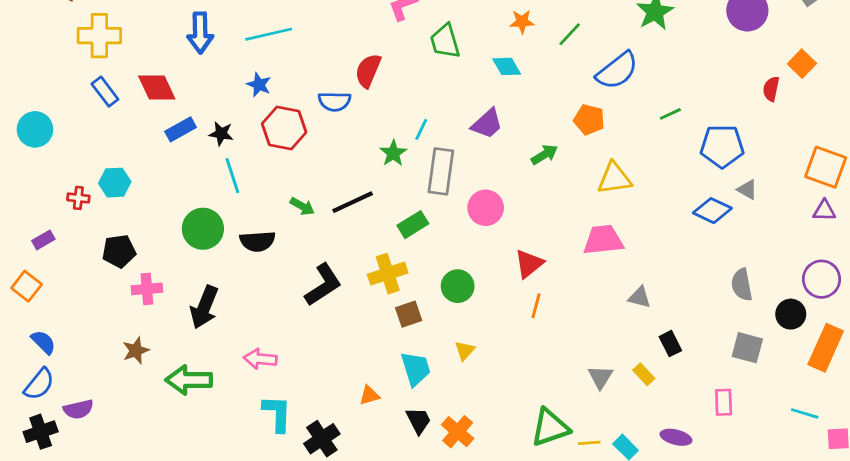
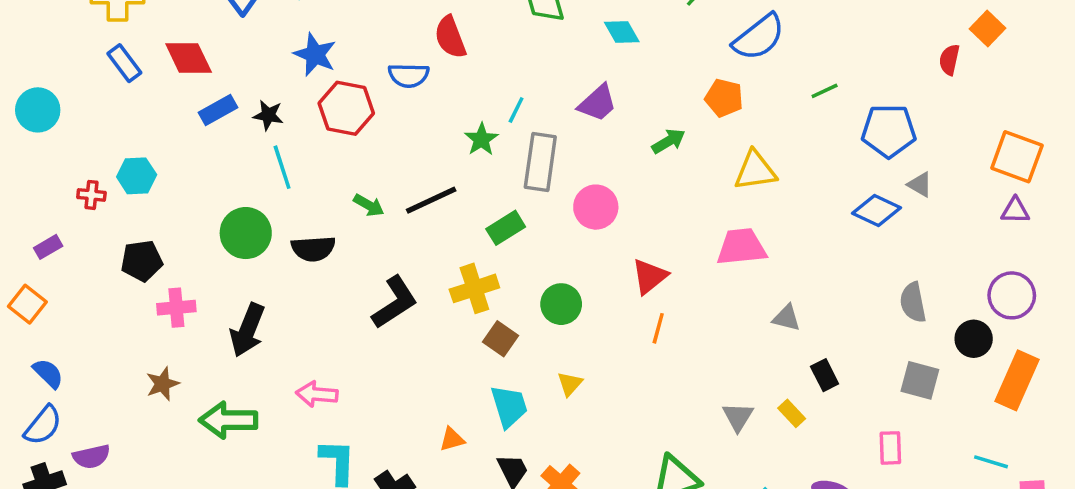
red semicircle: (368, 71) -> (450, 37), turned -44
blue star: (259, 85) -> (315, 55), size x1.4
brown square: (409, 314) -> (500, 339), turned -36

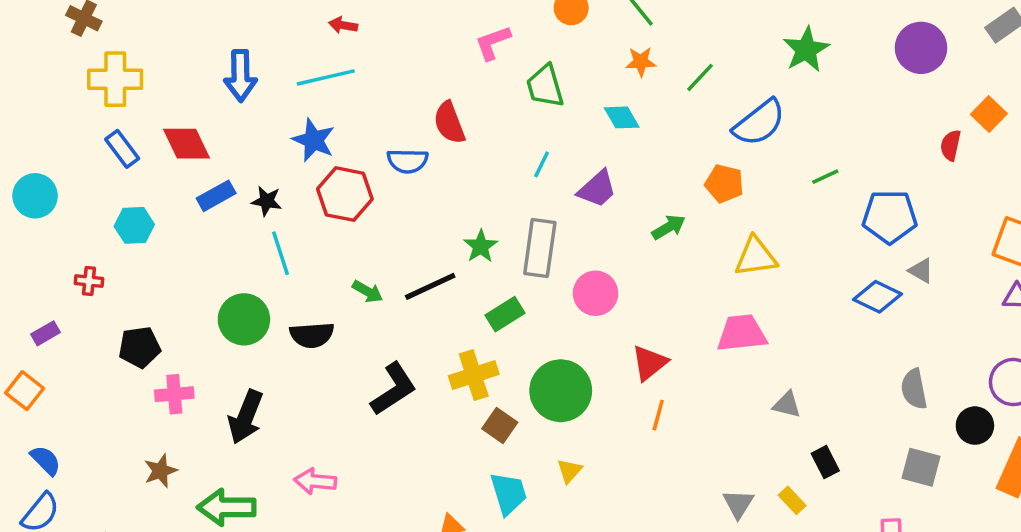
cyan line: (516, 110) -> (542, 164), moved
green star: (481, 139) -> (481, 246), moved
cyan hexagon: (137, 176) -> (134, 225), moved
green circle: (561, 304) -> (561, 391), size x1.5

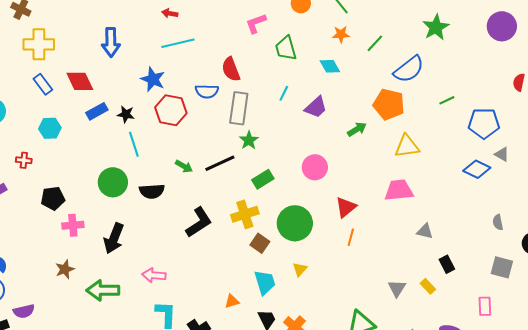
cyan line: (326, 77) -> (178, 43), moved
orange pentagon: (724, 184) -> (389, 104), size x1.4
gray rectangle: (540, 248) -> (239, 108), moved
gray semicircle: (914, 389) -> (498, 222), size x0.7

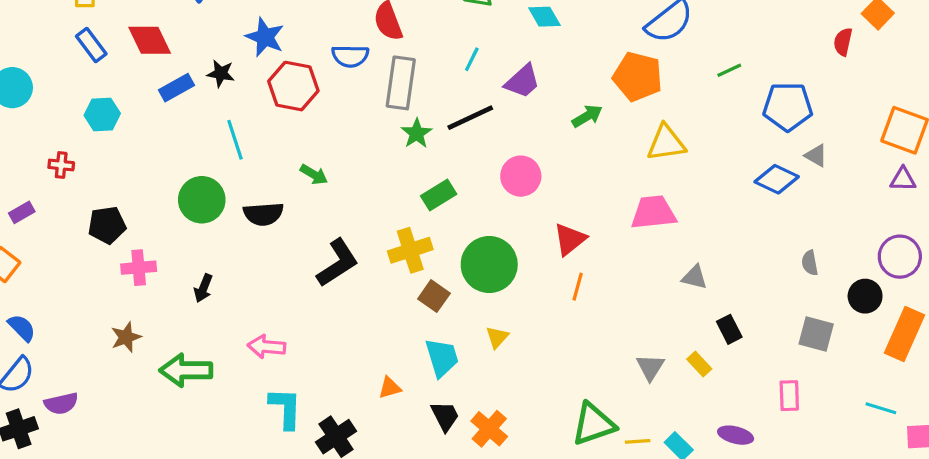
black star: (126, 114) -> (221, 73), moved
black line: (220, 163) -> (470, 118), moved
black arrow: (114, 238) -> (203, 288), size x0.6

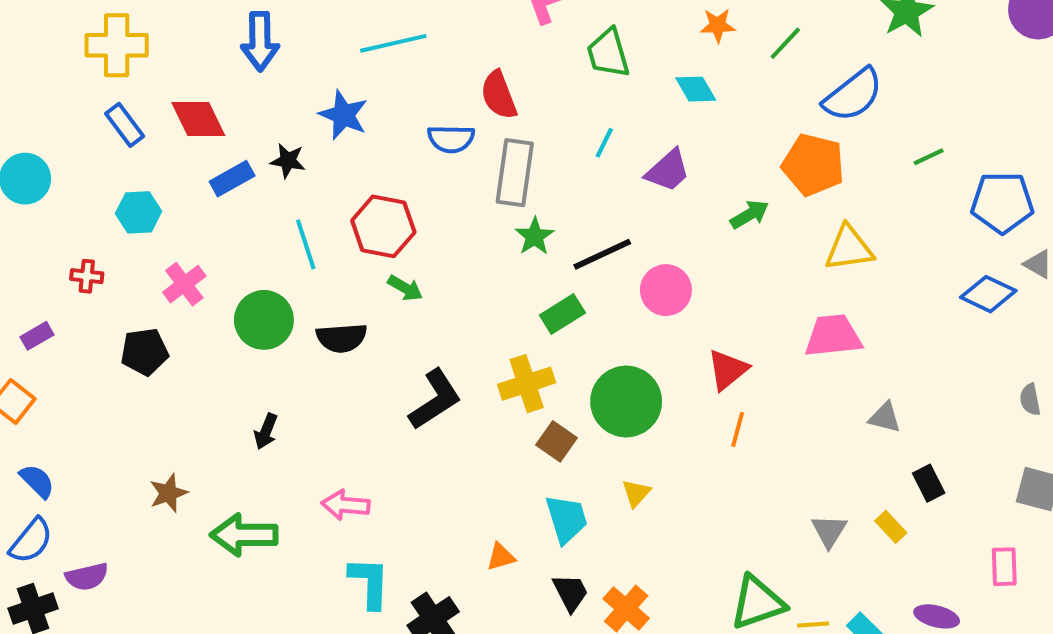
red hexagon: (293, 86) -> (383, 226), moved
black line: (470, 118) -> (602, 254), moved
pink cross: (139, 268) -> (184, 284), moved, turned -32

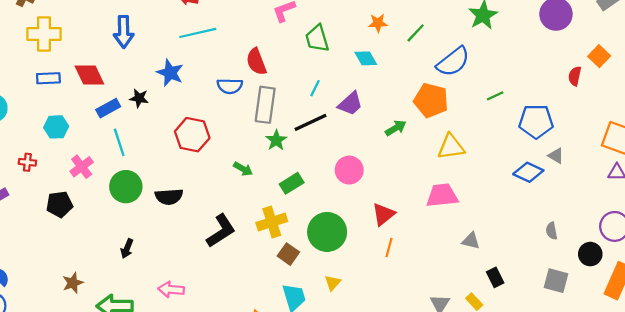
blue rectangle: (125, 125) -> (48, 78), turned -55
cyan line: (306, 244) -> (119, 142), moved
black line: (602, 254) -> (310, 122), moved
green arrow: (405, 288) -> (243, 169), moved

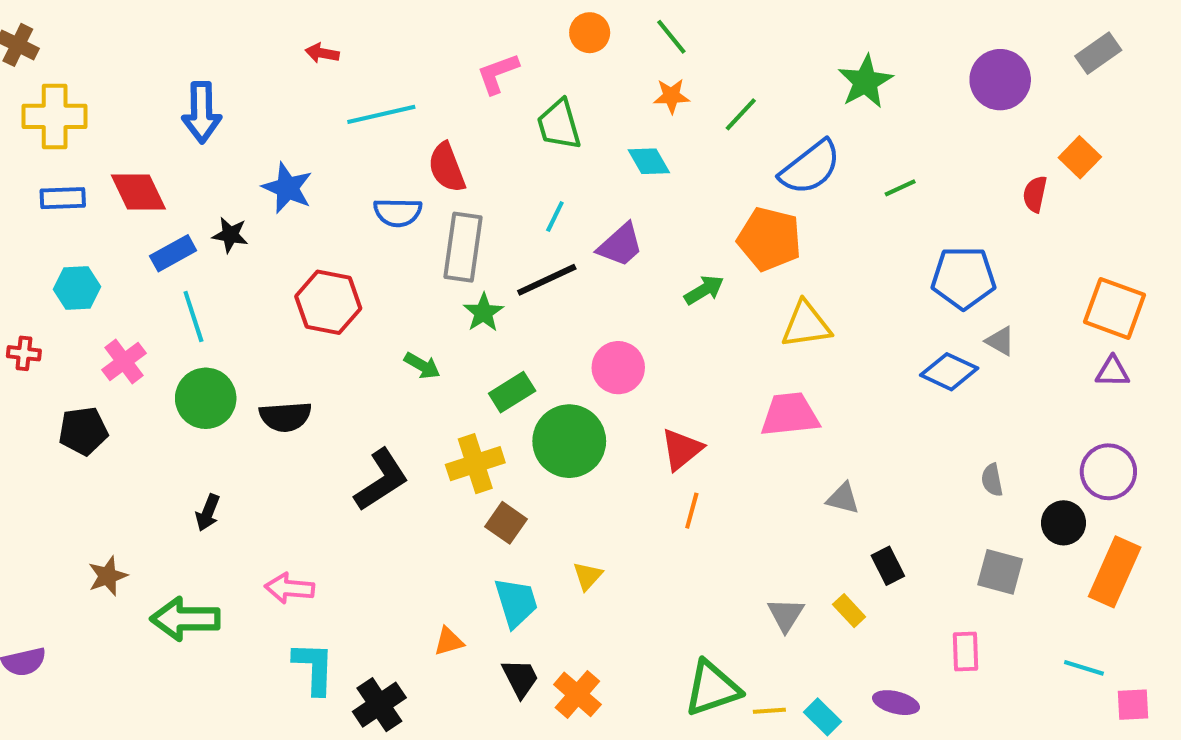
cyan line: (198, 33) -> (381, 114), moved
green line: (495, 96) -> (900, 188), moved
green circle: (327, 232) -> (569, 441), moved

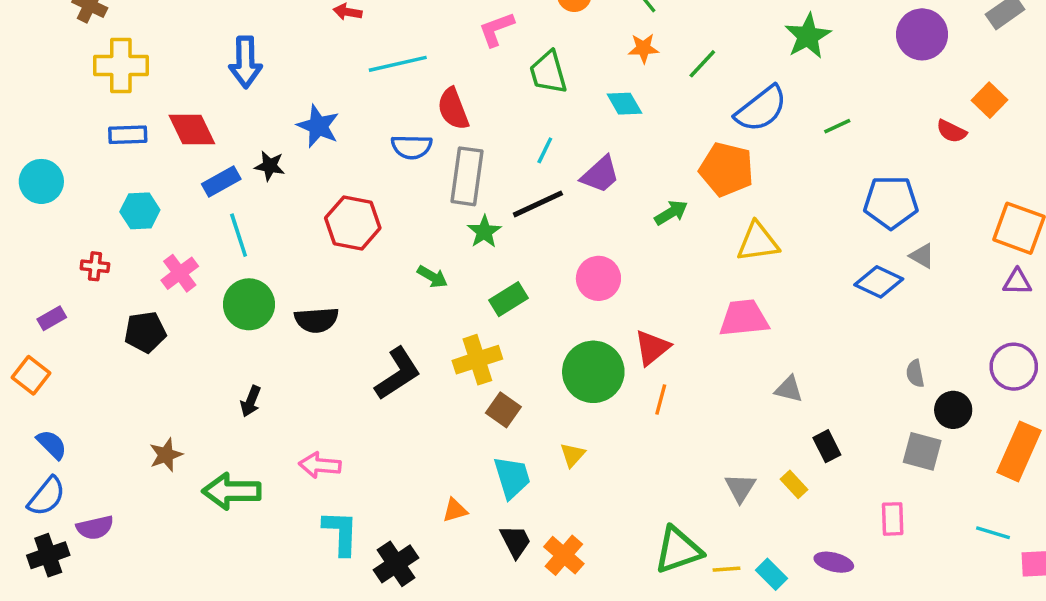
red semicircle: (1035, 194) -> (951, 131), turned -76
green circle: (569, 441) -> (593, 372), moved
black circle: (1063, 523) -> (953, 410), moved

